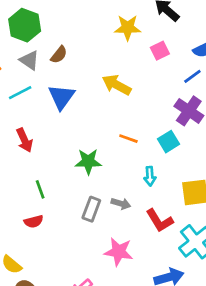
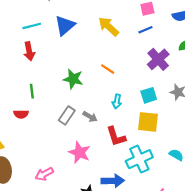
blue line: (192, 76) -> (145, 30), moved
cyan line: (20, 93) -> (32, 26), moved
cyan square: (168, 142) -> (149, 95), moved

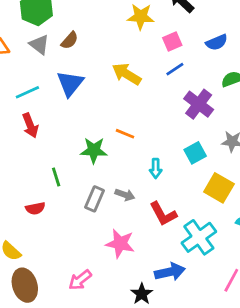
orange line: (108, 69) -> (125, 134), moved
green line: (32, 91) -> (56, 177), moved
yellow square: (148, 122) -> (219, 188), moved, turned 35

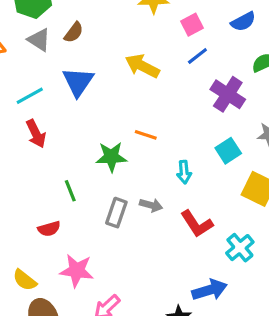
cyan cross: (199, 237) -> (240, 248), size x0.7
pink star: (120, 244) -> (77, 271), moved

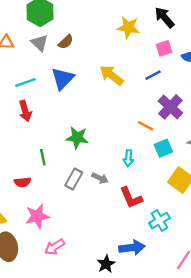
pink square: (192, 25) -> (164, 48), moved
orange line: (146, 135) -> (146, 126), moved
pink star: (77, 271) -> (37, 216), turned -30

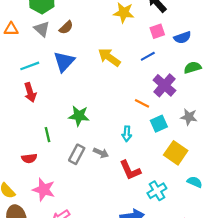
pink star: (37, 216) -> (44, 190), turned 30

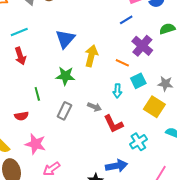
yellow arrow: (109, 57) -> (91, 56), moved, turned 70
blue triangle: (64, 61) -> (65, 39), moved
gray star: (189, 117) -> (165, 84), moved
cyan arrow: (127, 134) -> (117, 91), moved
gray arrow: (101, 153) -> (94, 107), moved

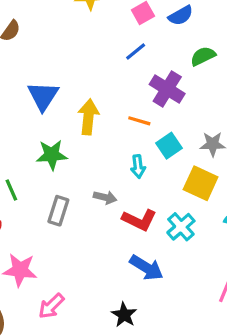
red L-shape: (113, 124) -> (139, 220), turned -30
cyan cross: (138, 142) -> (181, 227), moved
blue arrow: (116, 166) -> (146, 268), moved, turned 50

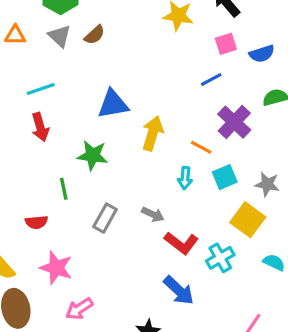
blue triangle: (43, 96) -> (113, 104), turned 36
green star: (52, 155) -> (93, 155), moved
cyan arrow: (138, 166) -> (185, 178), moved

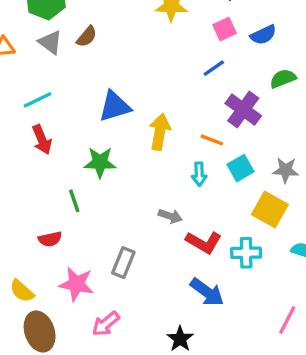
gray rectangle: (105, 218) -> (123, 263), moved
cyan cross: (220, 258) -> (246, 253), turned 36

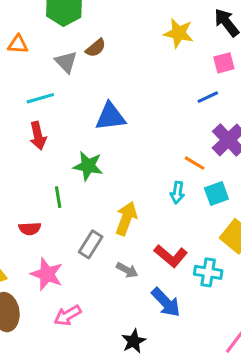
gray triangle: (50, 42) -> (66, 62), moved
yellow arrow: (160, 132) -> (126, 218), moved
gray arrow: (170, 216) -> (127, 270), moved
gray rectangle: (123, 263) -> (91, 244), moved

